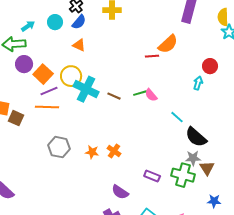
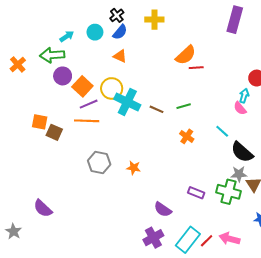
orange semicircle: (168, 44) -> (186, 55), moved
pink semicircle: (151, 95) -> (240, 108), moved
orange cross: (114, 151) -> (187, 136), moved

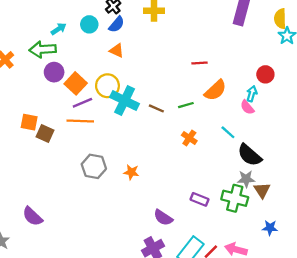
orange semicircle: (186, 55) -> (215, 90), moved

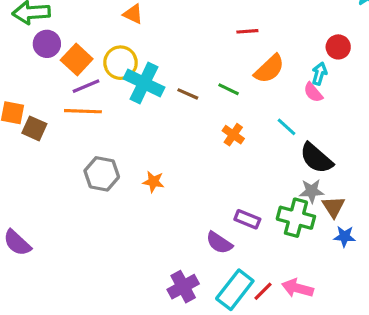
green line: (186, 105) -> (229, 89), turned 42
purple semicircle: (163, 218) -> (219, 243), moved
blue star: (270, 228) -> (344, 236), moved

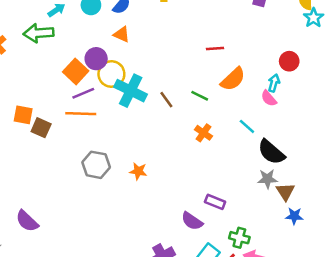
purple circle: (47, 44) -> (96, 59), moved
brown line: (188, 94) -> (166, 100), turned 30
green cross: (296, 218) -> (239, 238), moved, size x0.7

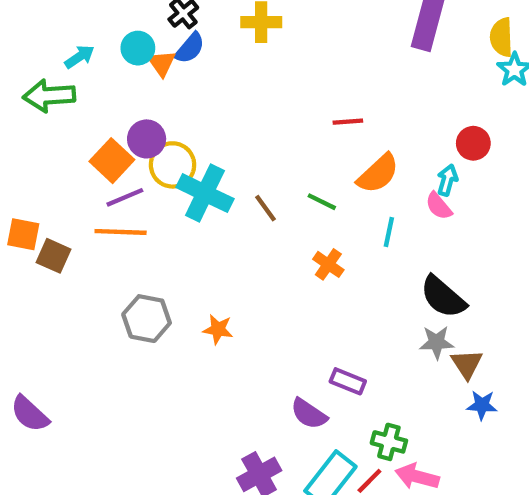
orange triangle: (122, 34) -> (162, 63), moved, turned 30
cyan line: (247, 126) -> (389, 232), moved, turned 60

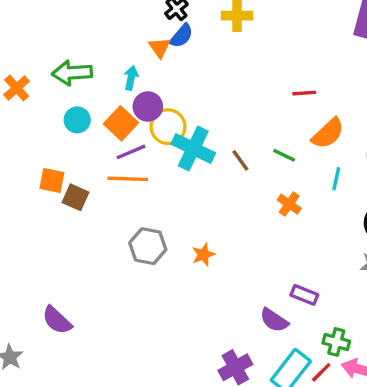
cyan circle: (138, 48) -> (77, 120), moved
cyan arrow: (79, 57) -> (131, 78), moved, turned -45
orange star: (218, 329) -> (203, 255), turned -30

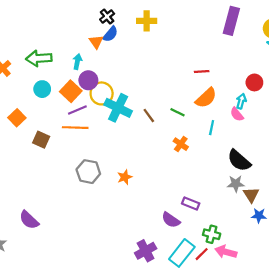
red line: (304, 93) -> (202, 71), moved
orange square: (52, 181) -> (17, 118), moved, turned 35

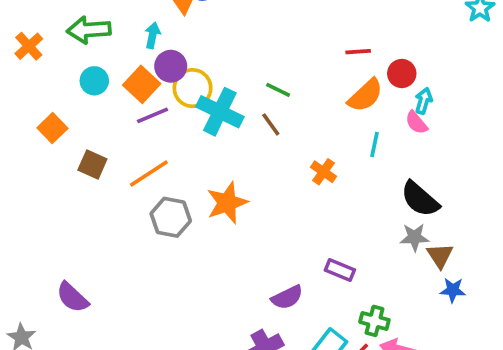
red circle: (254, 82) -> (402, 74), moved
green line: (177, 112) -> (278, 90), moved
orange line: (75, 128) -> (149, 174), moved, turned -35
orange star: (125, 177) -> (227, 203), moved, size x1.6
purple semicircle: (171, 220) -> (287, 297), moved, turned -60

